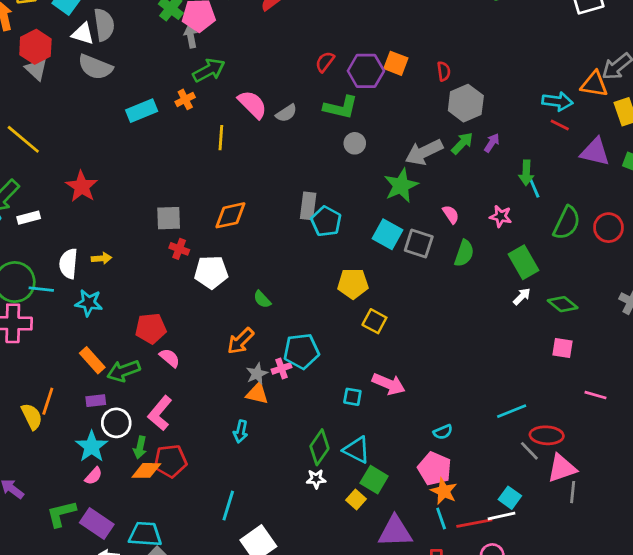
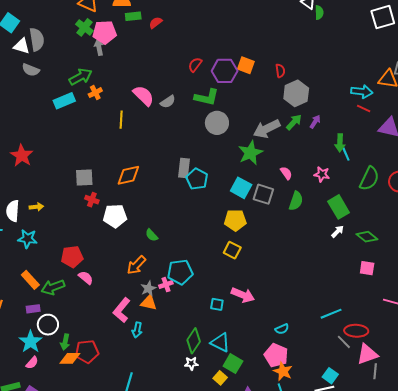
gray semicircle: (95, 67) -> (31, 70), size x0.7
green arrow: (209, 70) -> (81, 77), moved
gray circle: (355, 143) -> (217, 123), size x1.5
yellow pentagon: (353, 284) -> (235, 220), moved
pink L-shape: (160, 413) -> (122, 310), moved

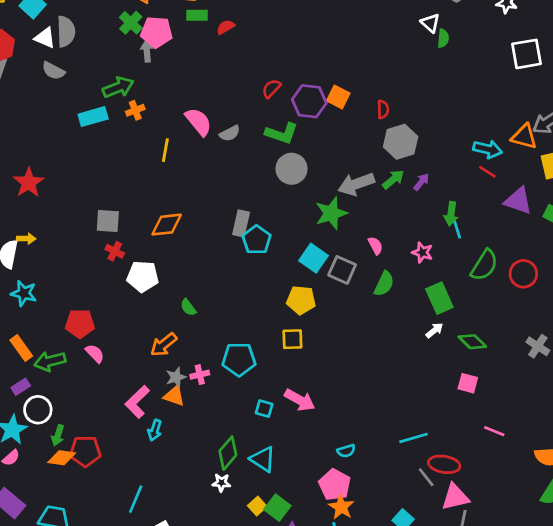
yellow arrow: (36, 207) -> (26, 239), moved
yellow square: (232, 250) -> (292, 339), turned -36
cyan pentagon: (180, 272) -> (239, 359), moved
purple rectangle: (33, 309) -> (21, 387), turned -32
green square: (233, 364) -> (277, 508), moved

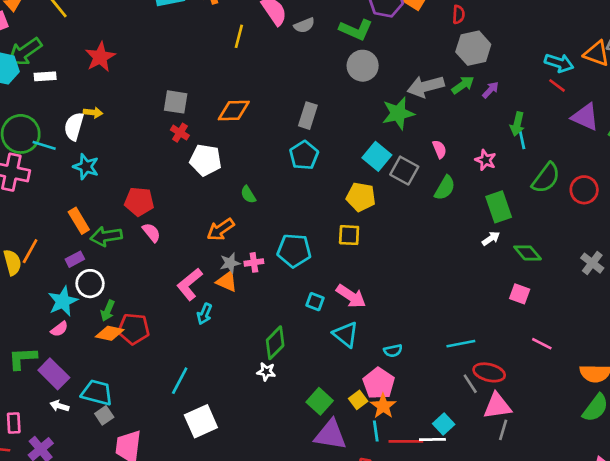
cyan pentagon: (257, 240) -> (304, 155), moved
cyan triangle: (263, 459) -> (346, 334), moved
yellow square: (257, 506) -> (358, 400), moved

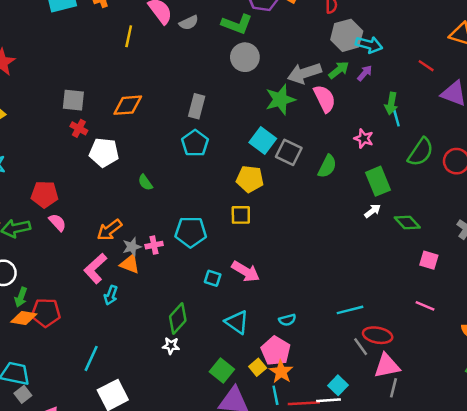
cyan arrow: (559, 63) -> (369, 45), moved
pink semicircle: (439, 149) -> (325, 99), moved, size x1.6
orange arrow: (221, 229) -> (109, 230), moved
pink square: (520, 294) -> (429, 260), moved
cyan triangle: (346, 334) -> (237, 322), moved

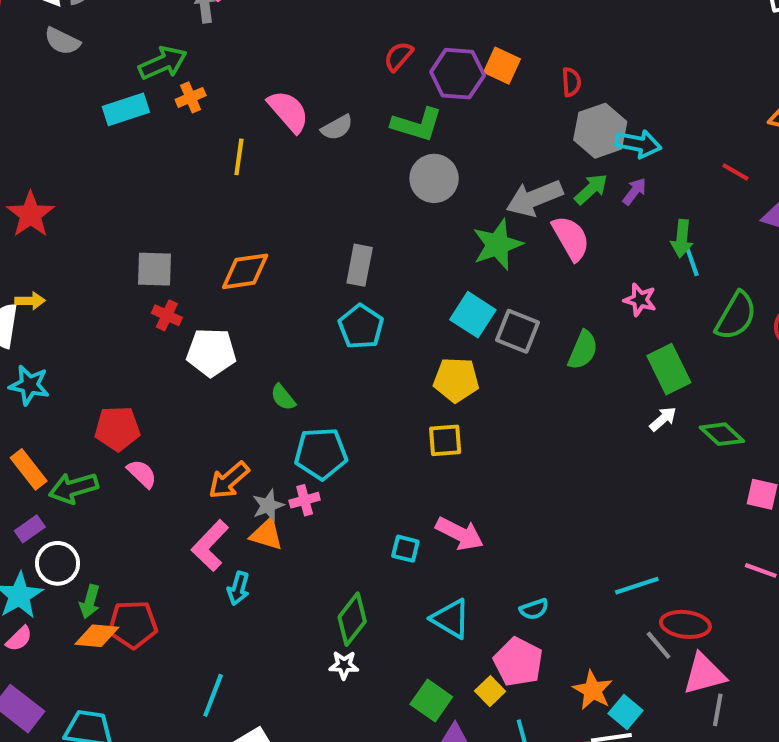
cyan pentagon: (191, 232) -> (321, 454), moved
orange star: (281, 372) -> (593, 690), moved

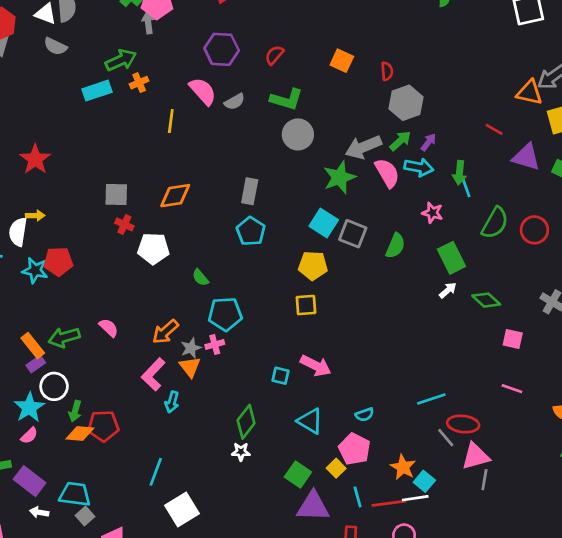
purple hexagon: (458, 74) -> (222, 49), moved
cyan arrow: (638, 144) -> (419, 167), moved
red pentagon: (117, 429) -> (58, 262), moved
orange rectangle: (29, 469) -> (33, 346), moved
orange triangle: (267, 534) -> (190, 367), turned 35

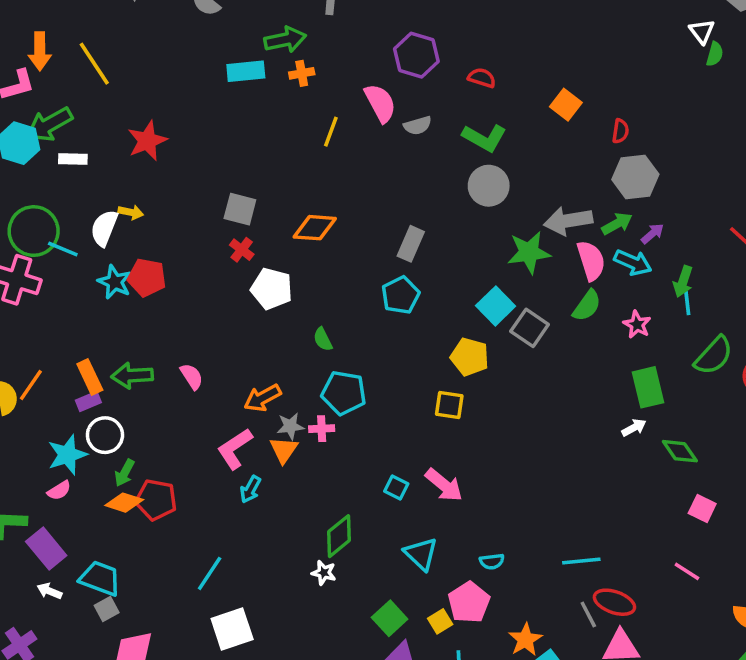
red semicircle: (274, 55) -> (482, 78), turned 54
green semicircle: (395, 246) -> (587, 306), moved

